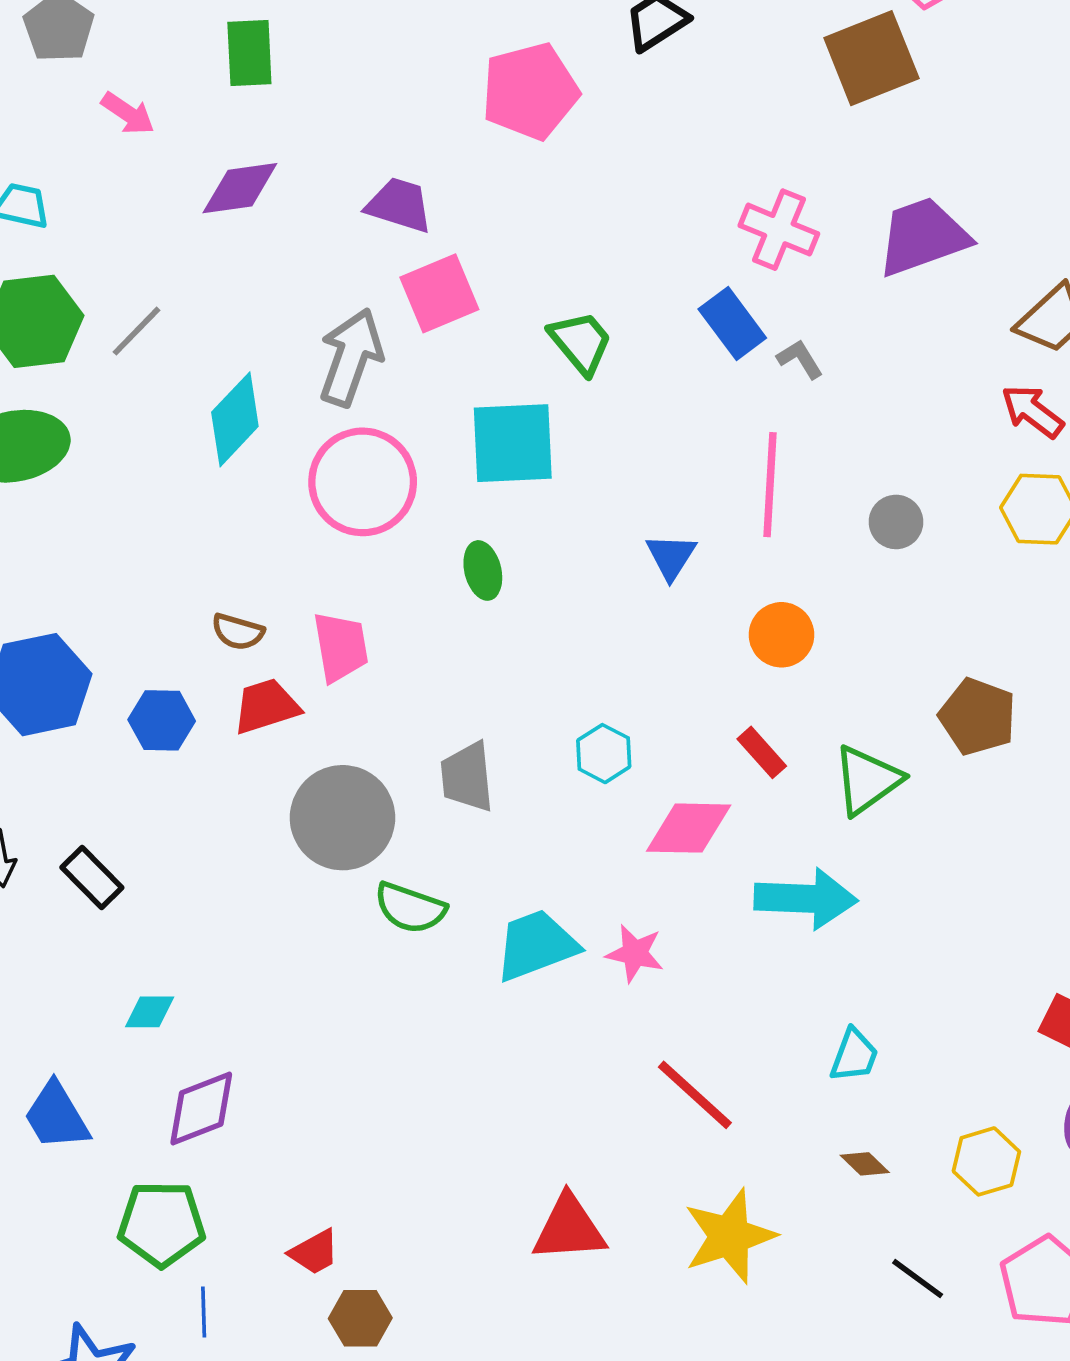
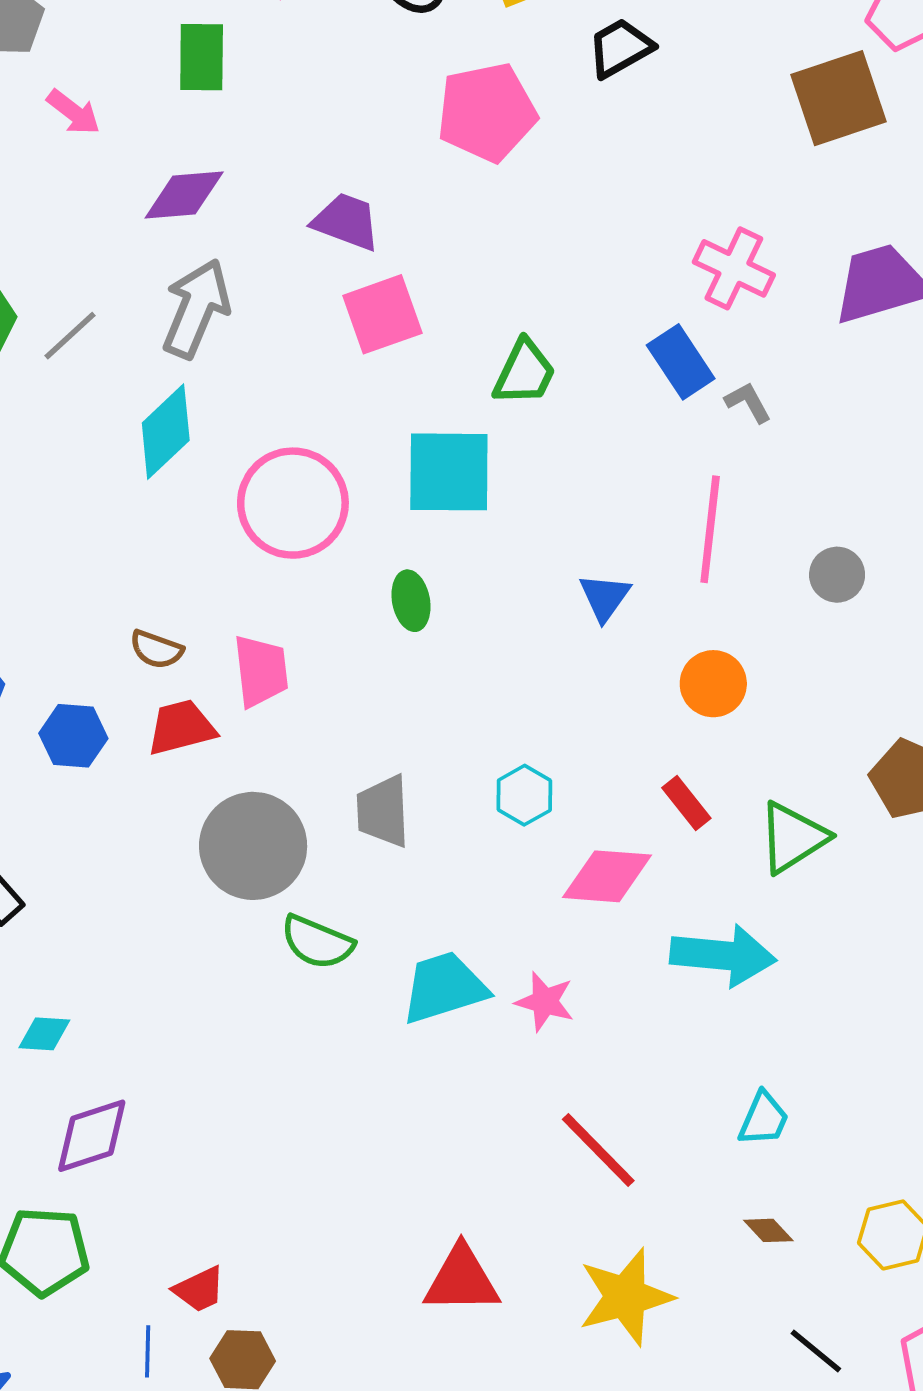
green trapezoid: (581, 342) -> (524, 373), turned 62
gray arrow: (351, 357) -> (196, 308), moved
blue line: (204, 1312) -> (148, 1351), moved

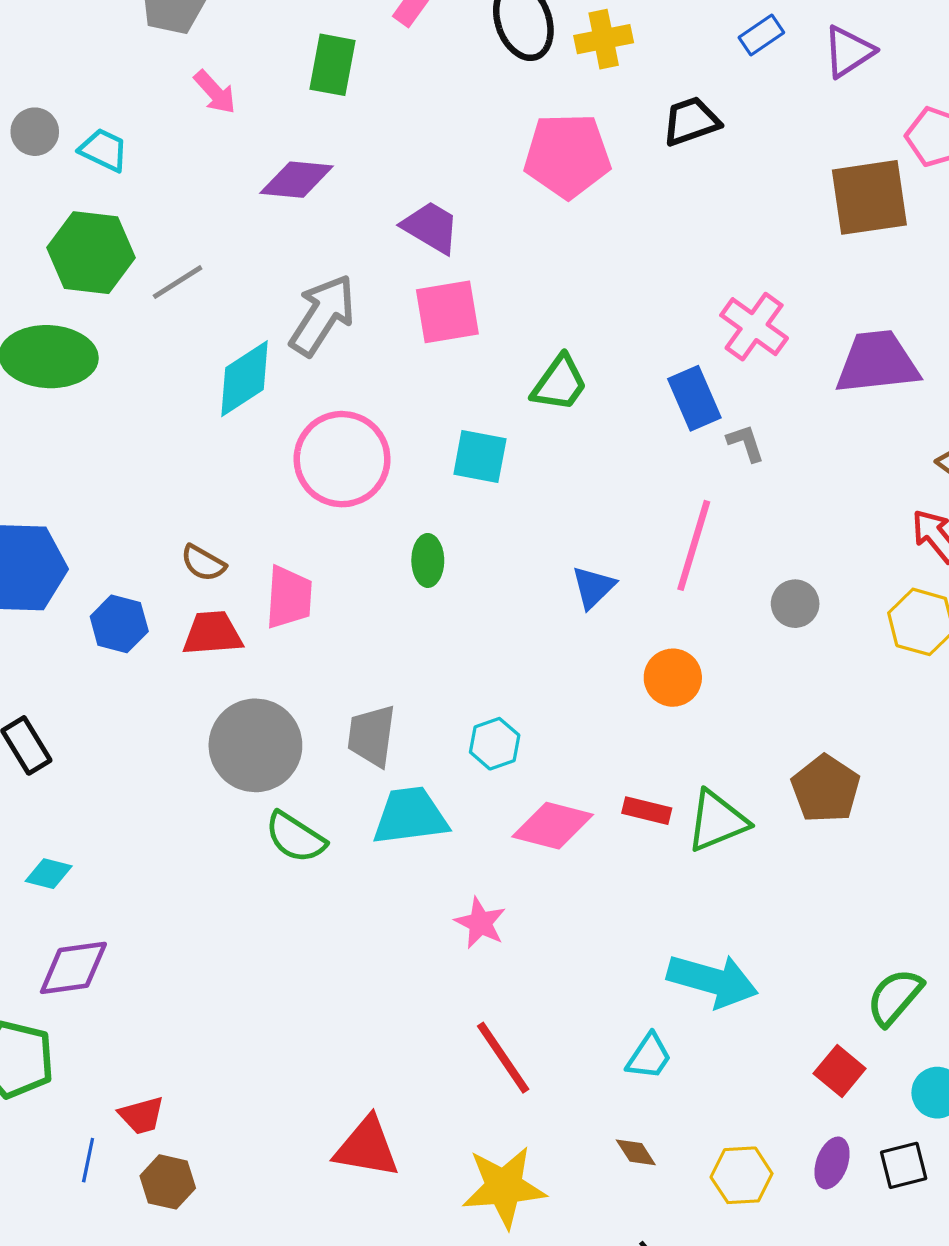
gray arrow: (196, 308) -> (322, 315), moved
cyan square: (449, 472) -> (480, 456), size x0.7
red rectangle: (686, 803) -> (647, 811), moved, turned -48
cyan arrow: (723, 955) -> (713, 981), moved
cyan trapezoid: (444, 988) -> (410, 816), moved

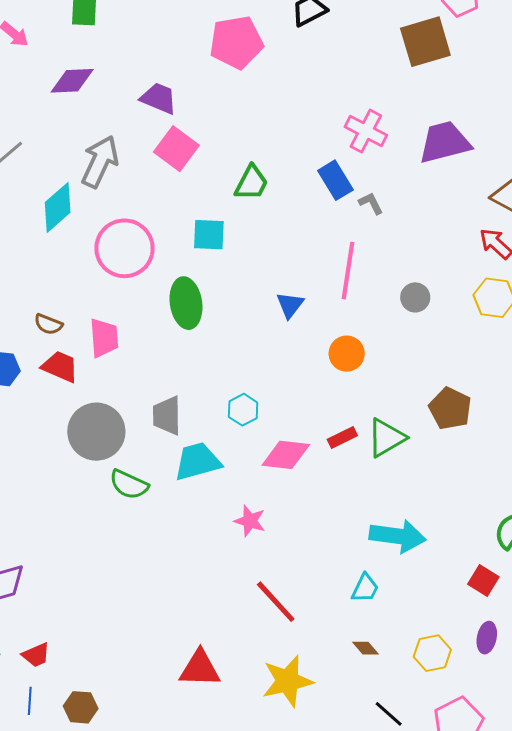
pink square: (447, 312) -> (176, 149), turned -36
green ellipse: (428, 560) -> (186, 303), size x1.6
red trapezoid: (212, 633) -> (60, 367), turned 36
red rectangle: (647, 811) -> (342, 437), turned -32
red trapezoid: (142, 1115) -> (36, 655), moved

